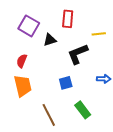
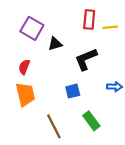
red rectangle: (68, 19) -> (89, 20), moved
yellow line: (99, 34) -> (110, 27), moved

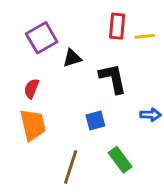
purple square: (32, 28) -> (42, 38), turned 30
black L-shape: (86, 59) -> (113, 78), turned 100
brown line: (54, 126) -> (71, 167), turned 45

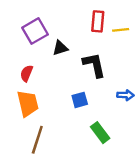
brown line: (71, 167) -> (37, 140), moved

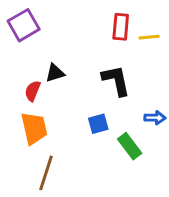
purple square: (35, 31) -> (24, 25), moved
black triangle: (60, 48) -> (55, 73), moved
green rectangle: (100, 133) -> (130, 146), moved

